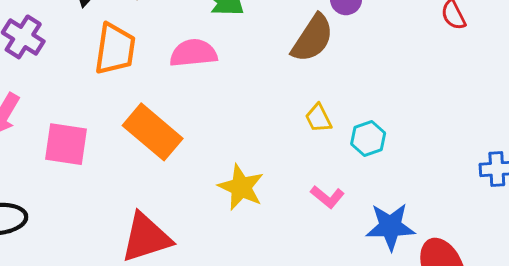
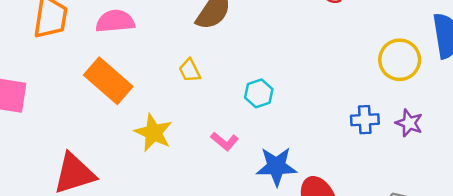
yellow trapezoid: (318, 118) -> (190, 70), moved
orange rectangle: (153, 132) -> (108, 81), moved

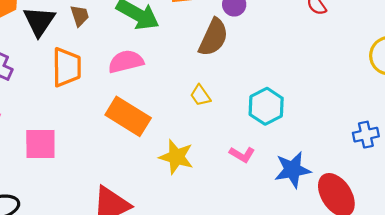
cyan hexagon: (259, 93) -> (266, 106), size x1.4
blue cross: (365, 120) -> (366, 135), moved

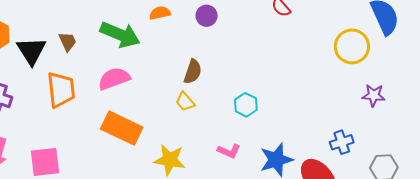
brown semicircle: (213, 37) -> (193, 72), moved, size x0.7
cyan hexagon: (266, 106) -> (246, 105), size x0.7
blue cross: (366, 135) -> (342, 142), moved

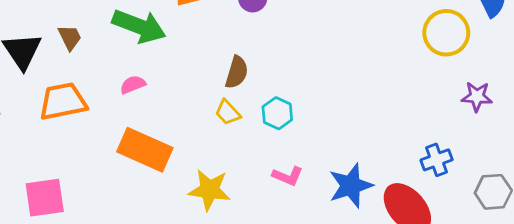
pink semicircle: (114, 79) -> (133, 85), size x0.6
orange trapezoid: (61, 90) -> (63, 101), turned -93
cyan hexagon: (246, 105) -> (277, 113), moved

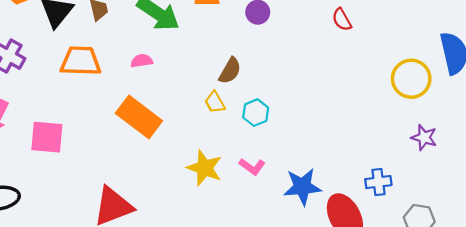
yellow star: (209, 190) -> (205, 168), moved

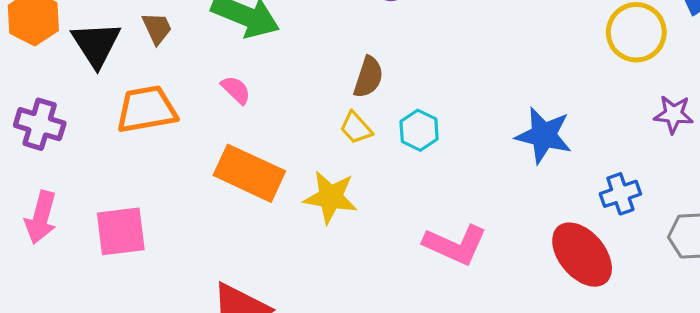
pink semicircle: (142, 61) -> (236, 90), turned 65
pink L-shape: (252, 166) -> (455, 245), moved, size x1.6
yellow star: (205, 168) -> (330, 197), moved
blue star: (302, 187) -> (544, 135), moved, turned 30

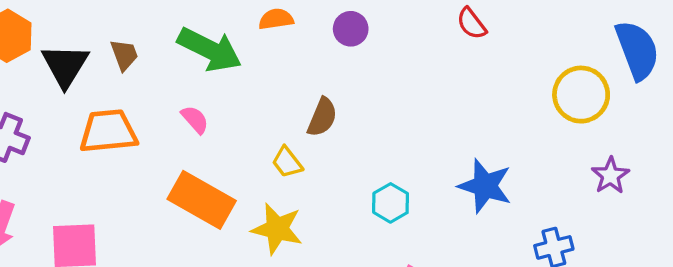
purple star: (674, 114) -> (610, 176), turned 30
yellow trapezoid: (356, 128) -> (287, 162), moved
cyan hexagon: (419, 130) -> (391, 203), moved

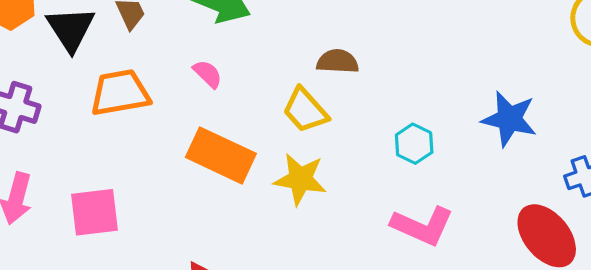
brown semicircle: (322, 117) -> (338, 61), turned -105
yellow trapezoid: (287, 162) -> (305, 110), size x1.4

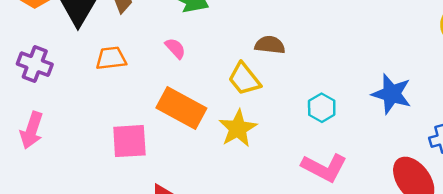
orange trapezoid: (120, 93) -> (111, 58), size x0.7
yellow star: (300, 179) -> (238, 128), turned 30
pink square: (95, 212) -> (129, 141), moved

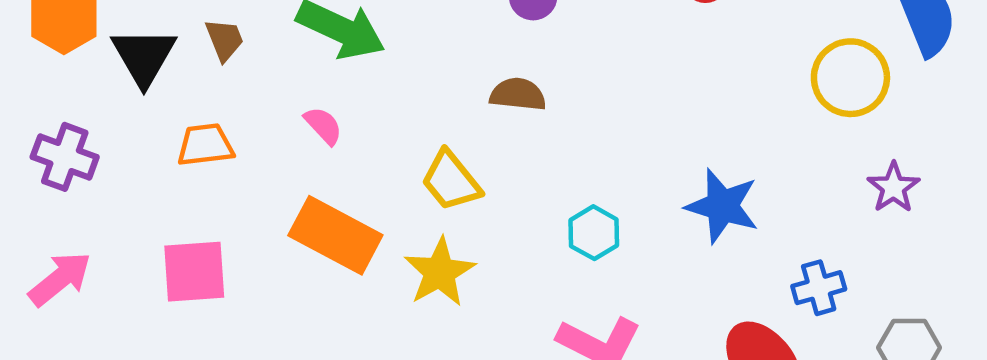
brown semicircle: (270, 45) -> (518, 94), moved
pink arrow: (32, 130) -> (60, 279), turned -147
pink square: (129, 141) -> (194, 272), moved

